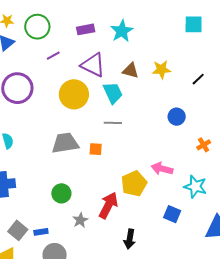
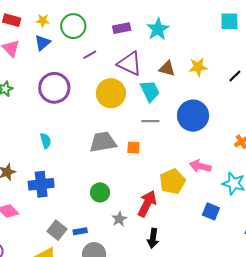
blue circle: (177, 117) -> (193, 116), moved, size x1.8
black arrow: (130, 239) -> (153, 238), moved

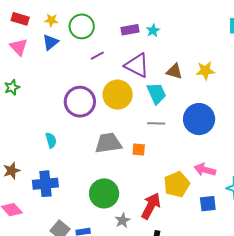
cyan star: (158, 29) -> (153, 30), moved, size x0.6
purple circle: (54, 88) -> (80, 102), moved
green circle: (100, 192) -> (104, 193), size x1.5
blue square: (211, 211) -> (208, 204), moved, turned -30

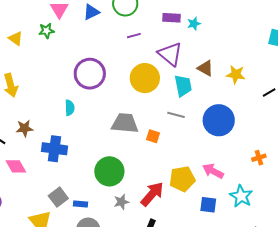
green star: (12, 87) -> (46, 31), moved
purple circle: (80, 102) -> (90, 74), moved

